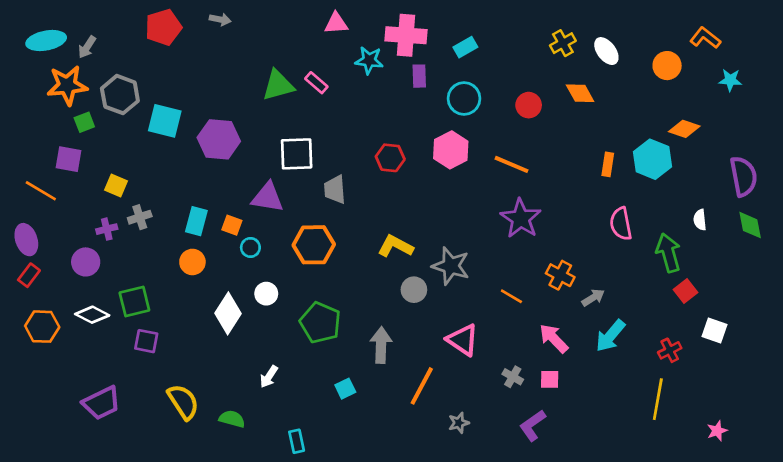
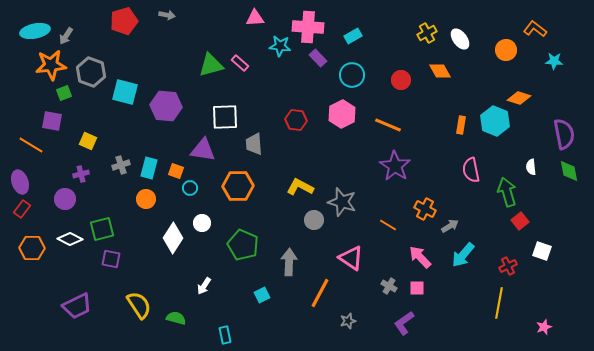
purple rectangle: (419, 76) -> (318, 58), turned -42
gray cross: (140, 217) -> (121, 165), moved

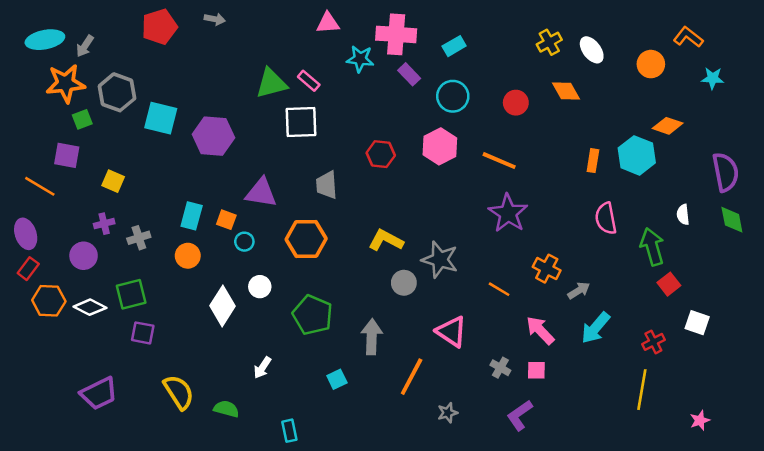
white square: (225, 117) -> (301, 122), moved
gray cross: (121, 165) -> (139, 238), moved
orange hexagon: (32, 248) -> (49, 301), moved

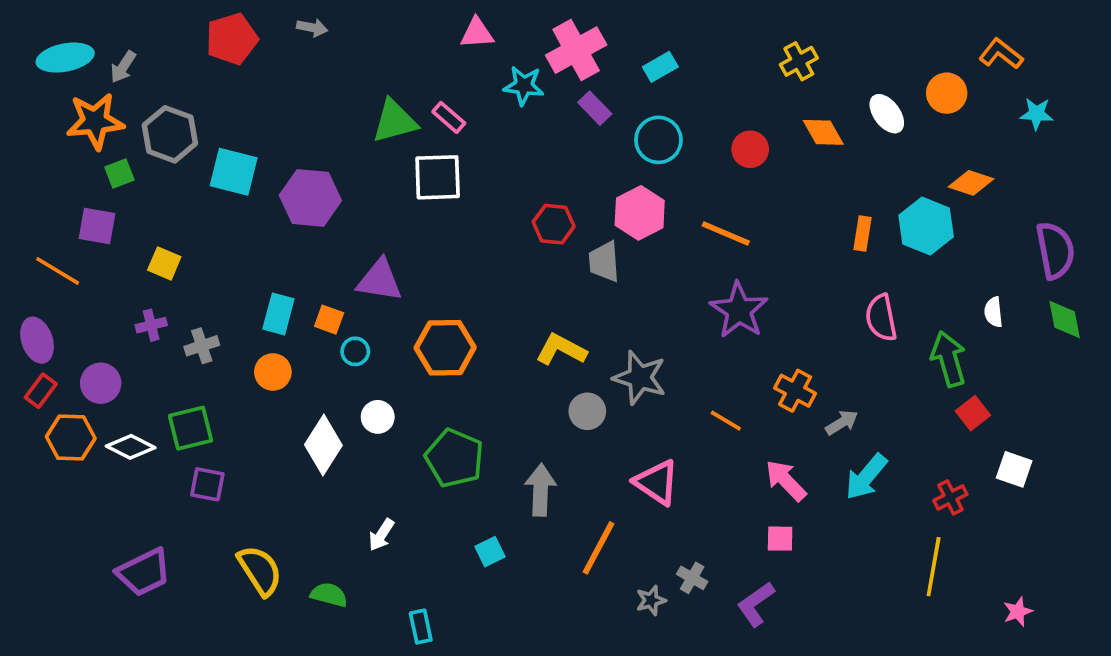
pink cross: (396, 34) -> (576, 50), turned -33
white ellipse: (592, 50) -> (887, 114), moved
gray trapezoid: (327, 185) -> (604, 262), moved
purple circle: (84, 256) -> (101, 383), moved
gray cross: (500, 368) -> (692, 578), moved

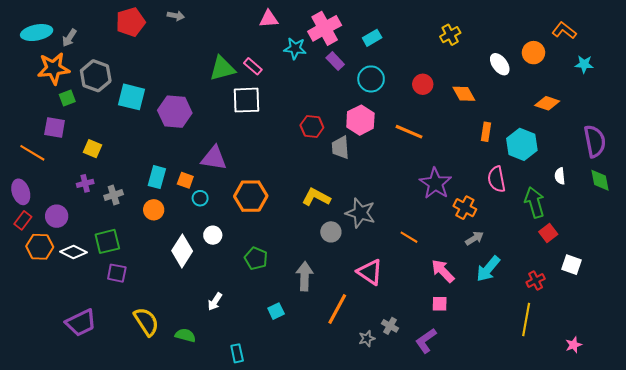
orange diamond: (823, 132) -> (464, 94), moved
cyan hexagon: (926, 226) -> (522, 144), moved
purple star: (739, 310) -> (435, 183), moved
orange cross: (795, 391) -> (465, 208), moved
green pentagon: (454, 458) -> (256, 258), size x0.7

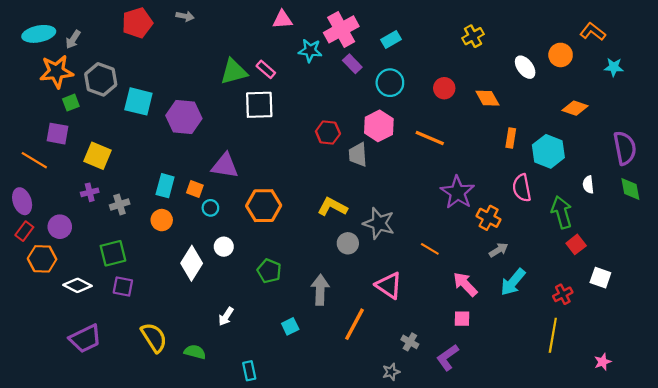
yellow square: (93, 149) -> (97, 156), size x1.4
white diamond: (74, 252) -> (78, 285), moved
gray star: (367, 339) -> (391, 372), moved

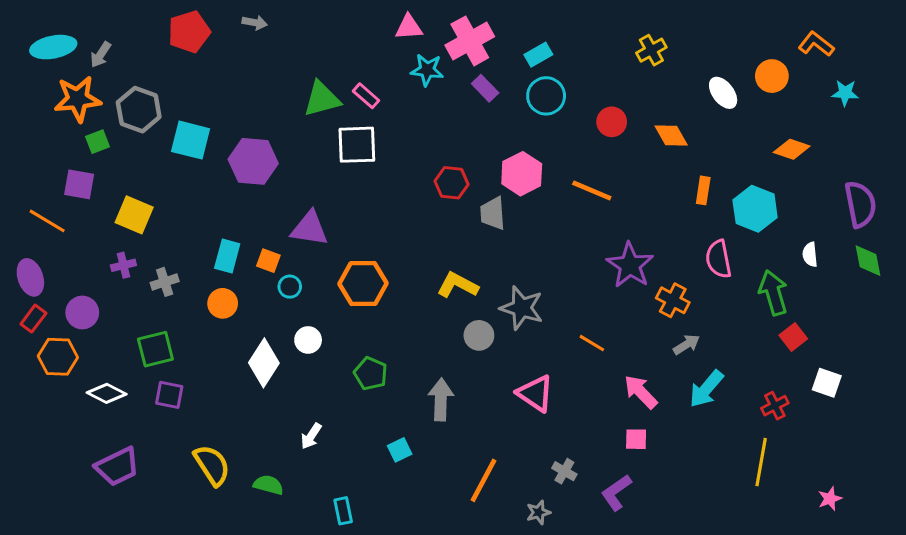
pink triangle: (282, 20) -> (409, 27), moved
cyan circle: (390, 83) -> (546, 96), moved
orange line: (354, 324) -> (484, 480), moved

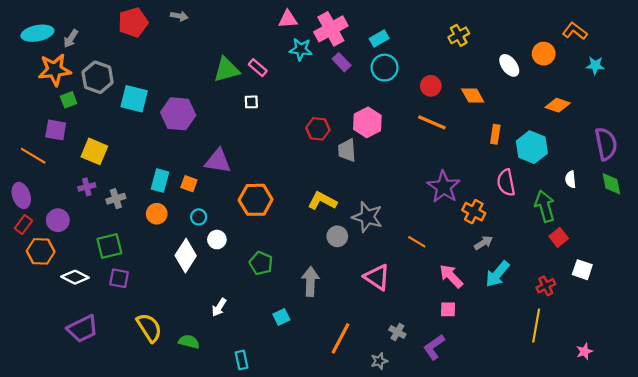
white square: (357, 145) -> (251, 102), size x0.5
orange line: (592, 190) -> (432, 122), moved
cyan circle: (290, 287) -> (199, 217), moved

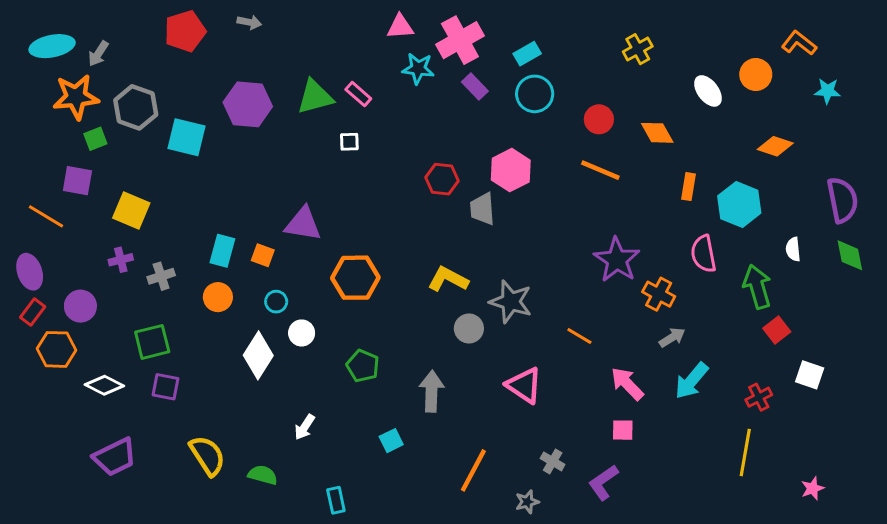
purple hexagon: (178, 114) -> (248, 104), moved

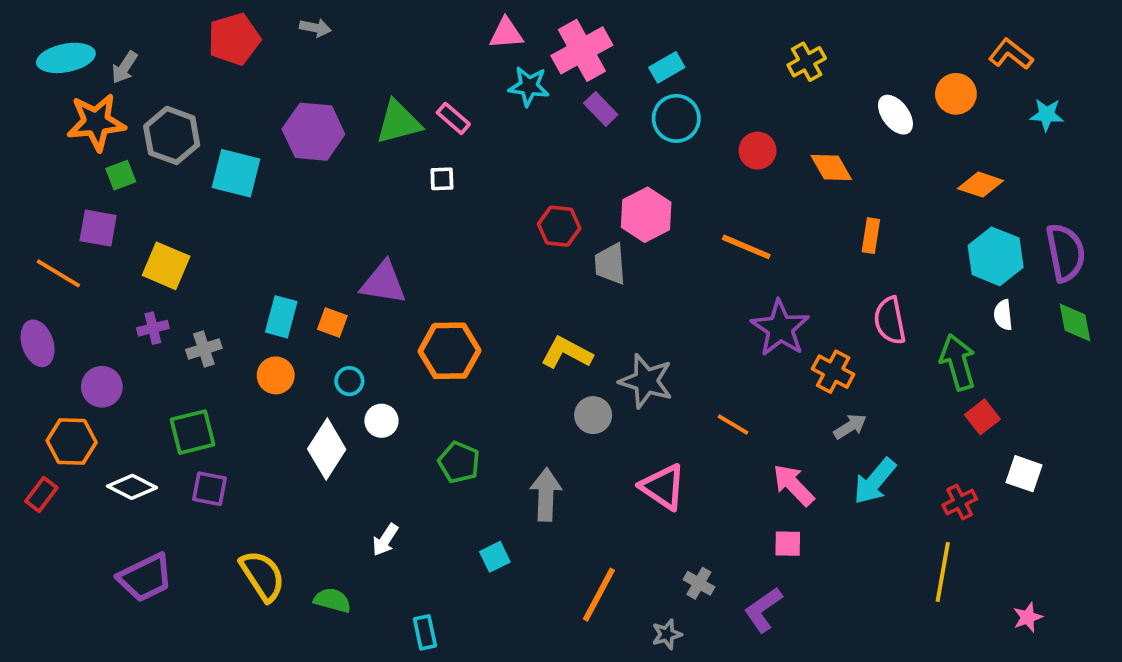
orange line: (600, 170) -> (746, 247), moved
cyan hexagon: (739, 204) -> (996, 256), moved
red rectangle: (33, 312) -> (41, 494), moved

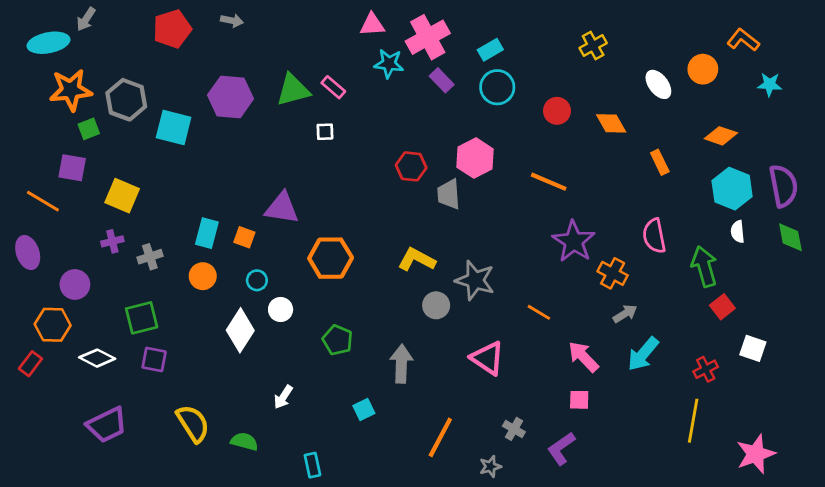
gray arrow: (125, 67) -> (86, 19), moved
orange rectangle: (871, 236) -> (660, 162), moved, turned -35
pink star: (1028, 617) -> (756, 454), size x1.8

